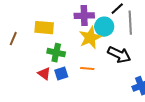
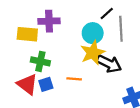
purple cross: (84, 16) -> (49, 21), moved
yellow star: (90, 38) -> (93, 53), moved
red triangle: (44, 74) -> (27, 84), size x1.5

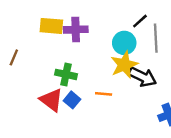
yellow rectangle: (27, 34) -> (51, 26), moved
blue square: (46, 84) -> (72, 100), turned -32

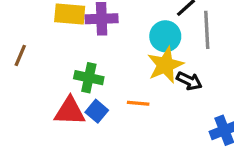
black arrow: (142, 77) -> (189, 81), size x0.7
red triangle: (51, 100) -> (70, 111), turned -35

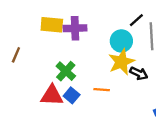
green cross: (89, 78) -> (66, 71), turned 30

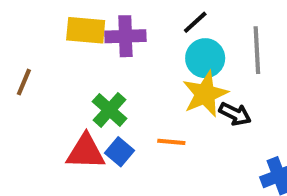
black line: (136, 20) -> (195, 22), moved

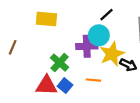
purple cross: (125, 36) -> (87, 46), moved
cyan circle: (205, 58) -> (99, 35), moved

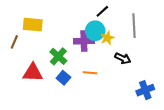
yellow rectangle: (46, 19) -> (33, 25), moved
yellow star: (112, 54) -> (107, 38), moved, size x0.6
red triangle: (46, 86) -> (33, 73), moved

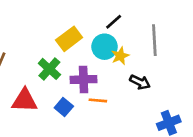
yellow rectangle: (33, 25) -> (69, 39), moved, turned -42
purple cross: (84, 41) -> (84, 79), moved
green cross: (58, 56) -> (49, 69), moved

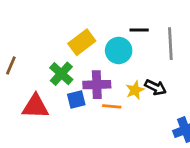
black line: (114, 22) -> (139, 30), moved, turned 42
yellow star: (120, 56) -> (135, 90), moved
blue square: (64, 107) -> (76, 100), moved, turned 36

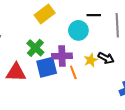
yellow rectangle: (82, 42) -> (45, 14), moved
blue square: (76, 100) -> (47, 67), size x1.5
orange line: (112, 106) -> (73, 72), turned 64

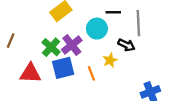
purple cross: (62, 56) -> (72, 45), moved, turned -36
black arrow: (106, 58) -> (126, 45), moved

